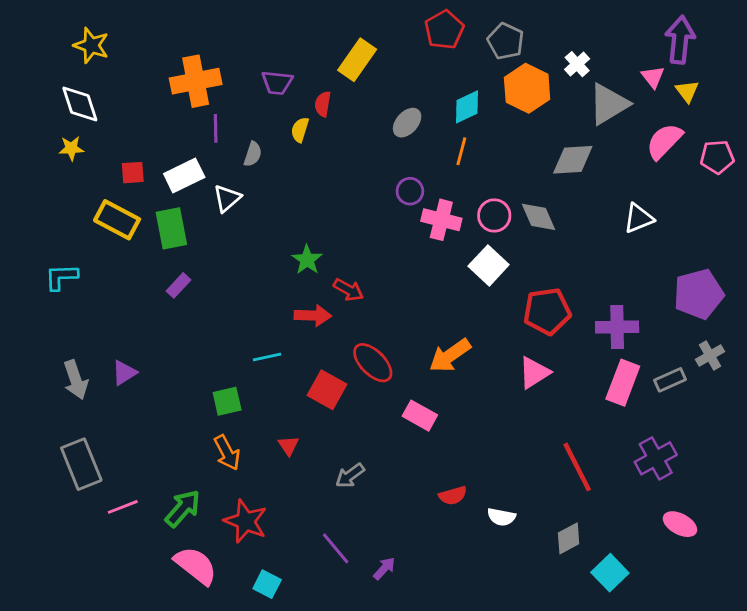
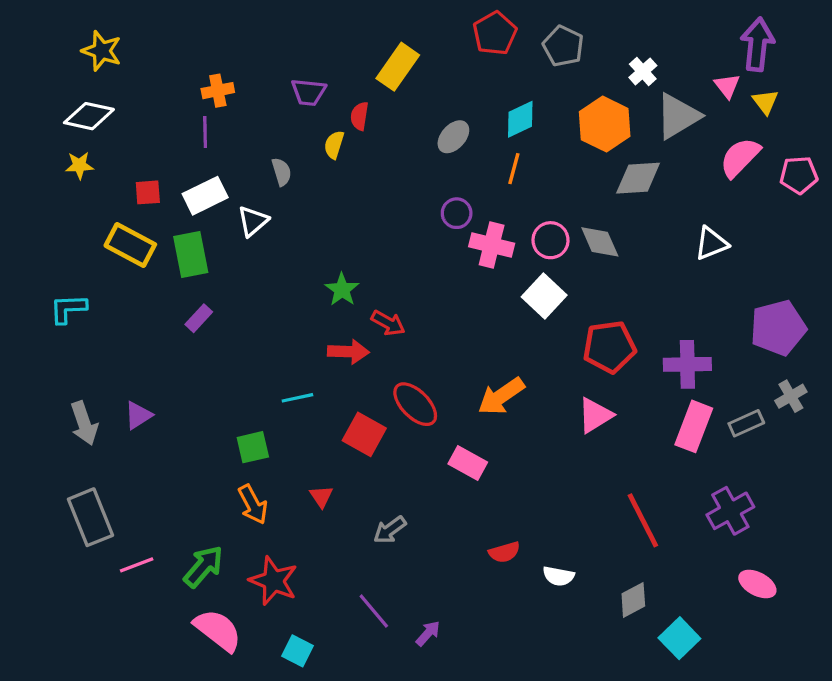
orange cross: (196, 81) -> (218, 91), size x0.6
orange hexagon: (527, 88) -> (605, 124), moved
white diamond: (80, 104) -> (89, 116), turned -60
purple line: (216, 128) -> (205, 132), moved
gray semicircle: (253, 154) -> (282, 172), turned -35

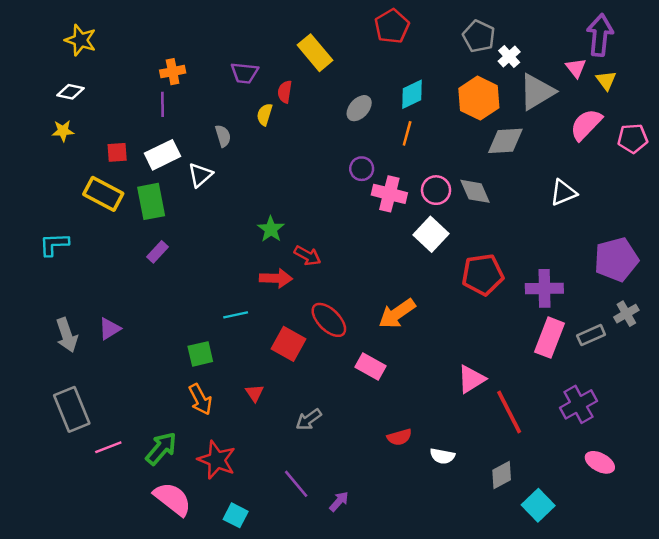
gray pentagon: (563, 46) -> (479, 36), moved
yellow rectangle: (398, 67) -> (315, 53), turned -75
white diamond: (89, 116) -> (70, 92), size x0.7
pink triangle: (595, 415) -> (471, 379), moved

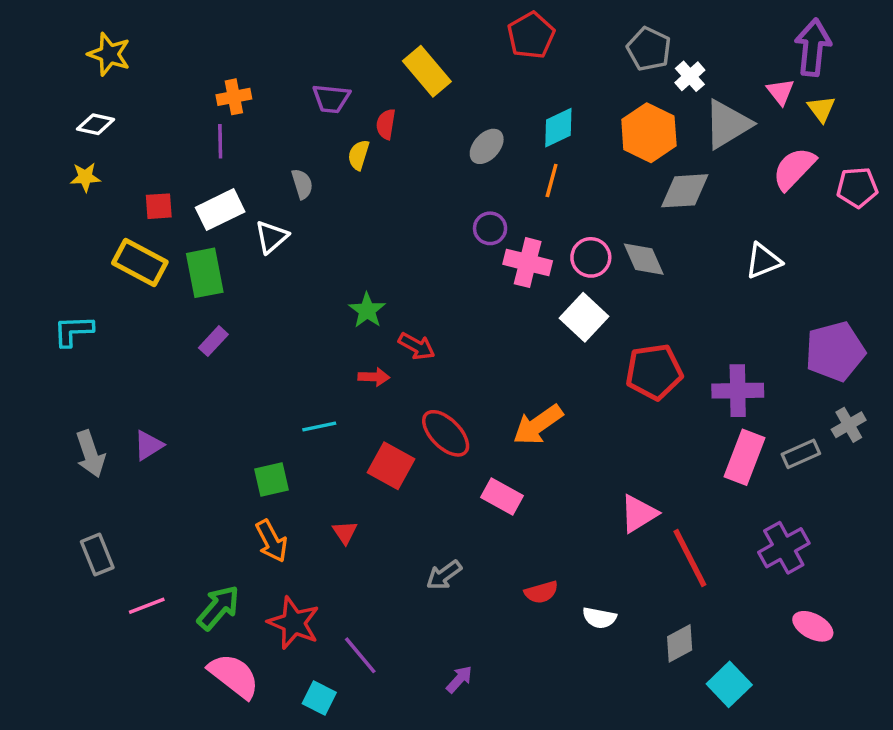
red arrow: (276, 278) -> (374, 377), size x0.7
gray rectangle: (72, 409) -> (97, 555), size x0.7
gray arrow: (309, 419) -> (444, 575), moved
purple line: (296, 484) -> (360, 655), moved

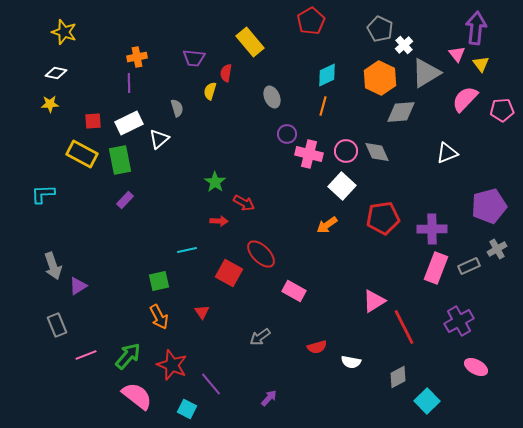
gray ellipse: (487, 146) -> (272, 97), moved, turned -65
orange arrow: (538, 425) -> (327, 225), moved, size x0.7
purple triangle: (148, 445) -> (78, 286), moved

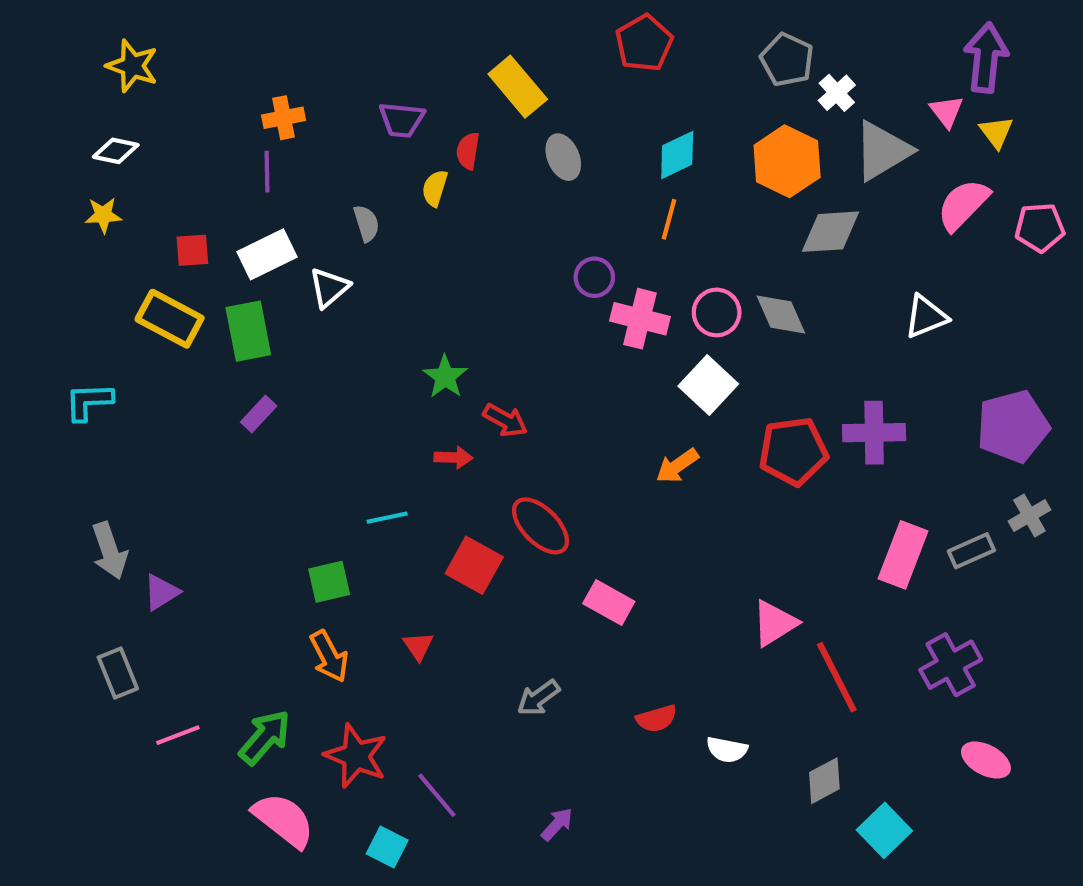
gray ellipse: (272, 97) -> (563, 157), moved
purple cross: (432, 229) -> (874, 433), moved

